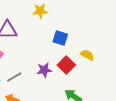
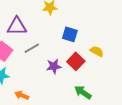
gray line: (14, 77) -> (32, 48), moved

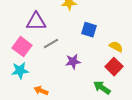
red square: (76, 61) -> (114, 67), moved

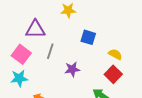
gray line: (51, 44) -> (50, 51), turned -42

